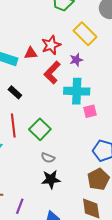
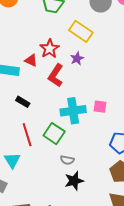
red triangle: (31, 53) -> (31, 60), turned 40
cyan cross: (77, 91) -> (73, 111), moved
pink square: (90, 111) -> (100, 107), turned 32

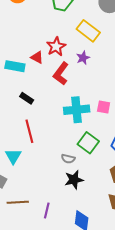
green square: (54, 134) -> (88, 143), moved

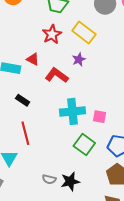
red star: (56, 47) -> (52, 34), moved
red L-shape: (61, 74) -> (57, 75), turned 90
pink square: (104, 107) -> (99, 117), moved
gray semicircle: (68, 159) -> (49, 179), moved

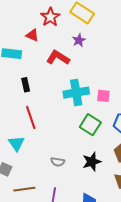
red triangle: (33, 59) -> (32, 35), moved
black rectangle: (23, 100) -> (26, 85), turned 48
black star: (70, 181) -> (92, 162), moved

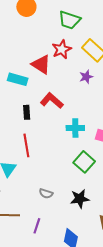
red triangle: (32, 35) -> (41, 64), size x1.5
red L-shape: (58, 58) -> (52, 101), moved
cyan cross: (76, 93) -> (75, 128), size x0.7

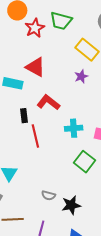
red star: (62, 49) -> (35, 28), moved
red line: (26, 145) -> (35, 136), moved
black star: (80, 199) -> (71, 205), moved

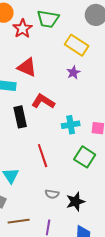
black rectangle: (24, 116) -> (20, 117), size x1.5
red line: (35, 136) -> (43, 156), moved

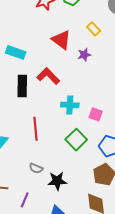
yellow rectangle: (77, 45) -> (94, 29), size x0.6
red triangle: (27, 67) -> (61, 40), moved

